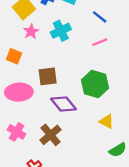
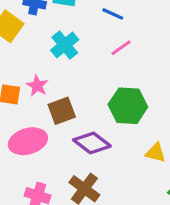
pink star: (31, 32) -> (37, 86), moved

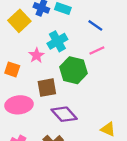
pink star: (37, 86) -> (36, 55), moved
green hexagon: (128, 106) -> (74, 70), moved

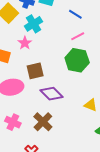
cyan cross: (57, 41) -> (34, 24), moved
green hexagon: (74, 70) -> (77, 60), moved

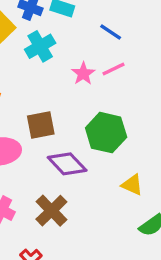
pink star: (25, 43) -> (83, 74), moved
green hexagon: (77, 60) -> (106, 133), moved

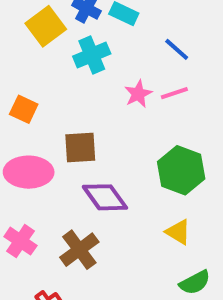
green hexagon: (106, 133) -> (181, 170), moved

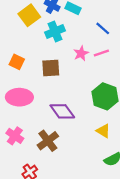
brown square: (80, 148) -> (51, 68), moved

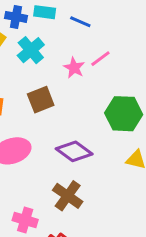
blue line: (103, 28) -> (80, 22), moved
pink cross: (15, 136) -> (25, 220), moved

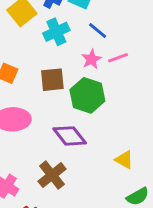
blue line: (80, 22) -> (98, 31), moved
green hexagon: (124, 114) -> (87, 95), moved

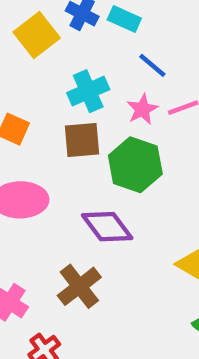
cyan cross: (56, 32) -> (88, 91), moved

